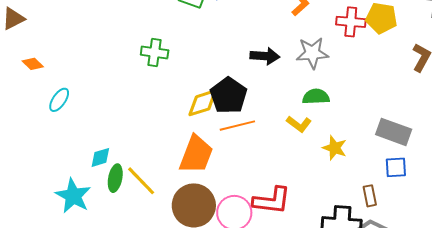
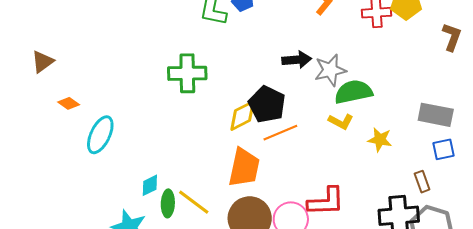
green cross: (155, 53) -> (187, 73), size x1.4
gray star: (312, 53) -> (330, 70), moved
green semicircle: (316, 97) -> (353, 92), size x1.4
cyan ellipse: (59, 100) -> (100, 135), size x1.5

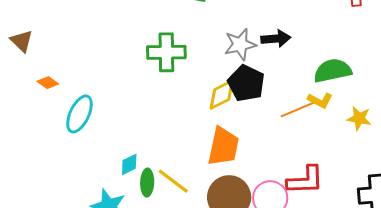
brown triangle: (42, 62) -> (22, 41), turned -40
gray star: (330, 70) -> (240, 44), moved
orange line: (280, 133) -> (298, 110), moved

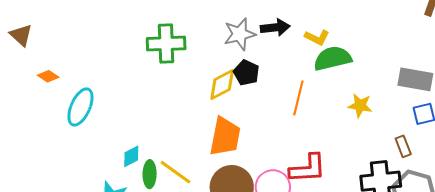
black pentagon: (246, 83) -> (246, 73), size x0.7
yellow L-shape: (320, 100) -> (317, 37), moved
orange line: (298, 110) -> (298, 98), turned -52

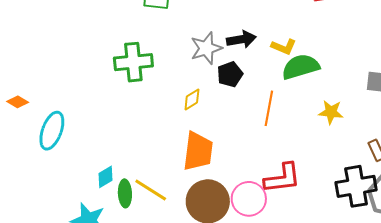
black pentagon: (246, 73) -> (230, 74), moved, turned 30
yellow diamond: (222, 85) -> (192, 100), size x0.7

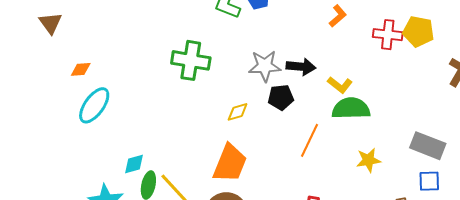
orange diamond: (18, 102) -> (81, 69), moved, turned -50
yellow star: (331, 112) -> (368, 160), turned -30

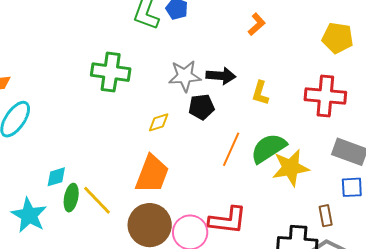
red cross: (388, 35) -> (325, 96), moved, size x1.4
yellow L-shape: (340, 85) -> (260, 93), turned 70
green semicircle: (351, 108) -> (268, 148), moved, turned -30
yellow star: (368, 160) -> (291, 168), size x1.5

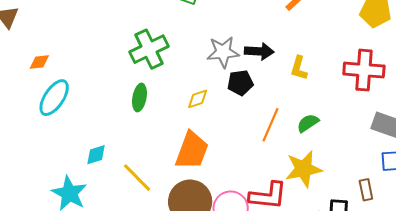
green cross: (111, 72) -> (149, 49), turned -33
green semicircle: (268, 148) -> (308, 123), size x0.6
yellow star: (291, 168) -> (304, 169), moved
green ellipse: (71, 198) -> (139, 97), moved

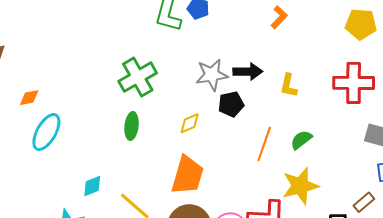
brown rectangle: (366, 190) -> (364, 202), turned 65

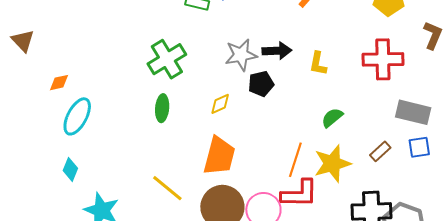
orange line: (264, 144) -> (295, 160), moved
cyan diamond: (92, 186) -> (70, 169), moved, turned -45
brown rectangle: (364, 202) -> (380, 151), moved

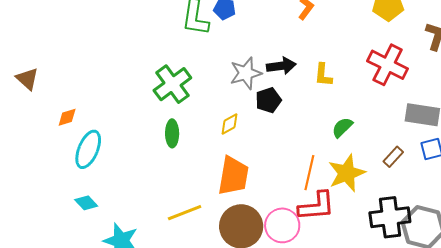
red cross: (383, 59) -> (388, 65), turned 33
cyan diamond: (70, 169) -> (86, 203), turned -60
yellow line: (167, 188) -> (185, 213), turned -56

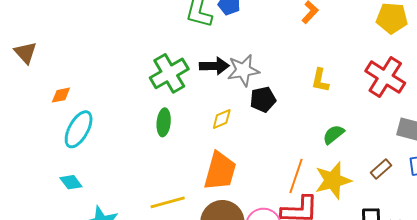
black arrow: (281, 66) -> (214, 66), moved

